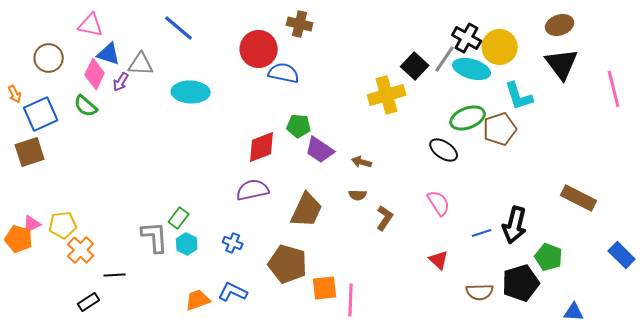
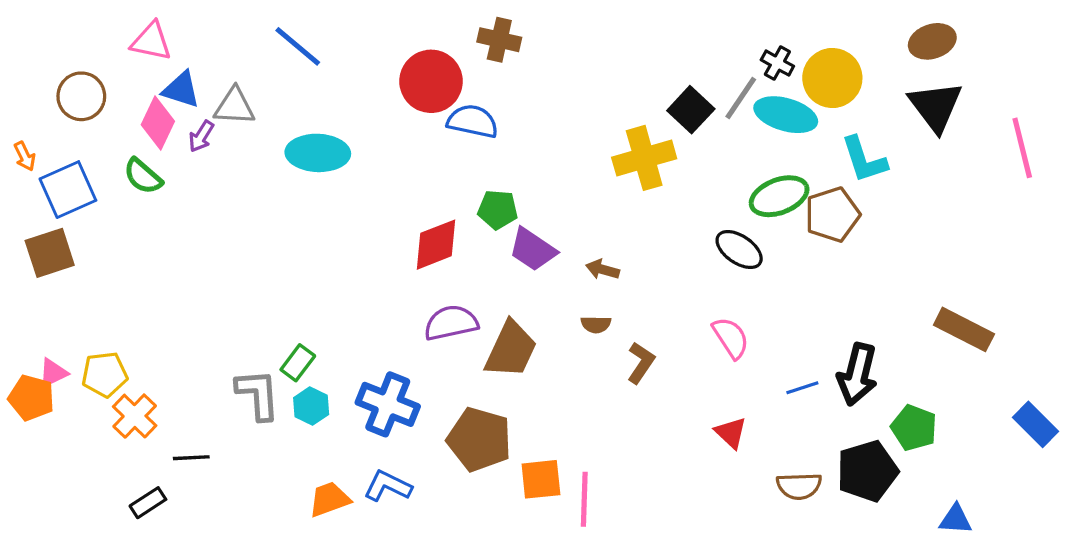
black cross: (467, 38) -> (777, 63), size x0.7
purple semicircle: (253, 190) -> (451, 323), moved
blue cross: (233, 243) -> (388, 404), size x1.8

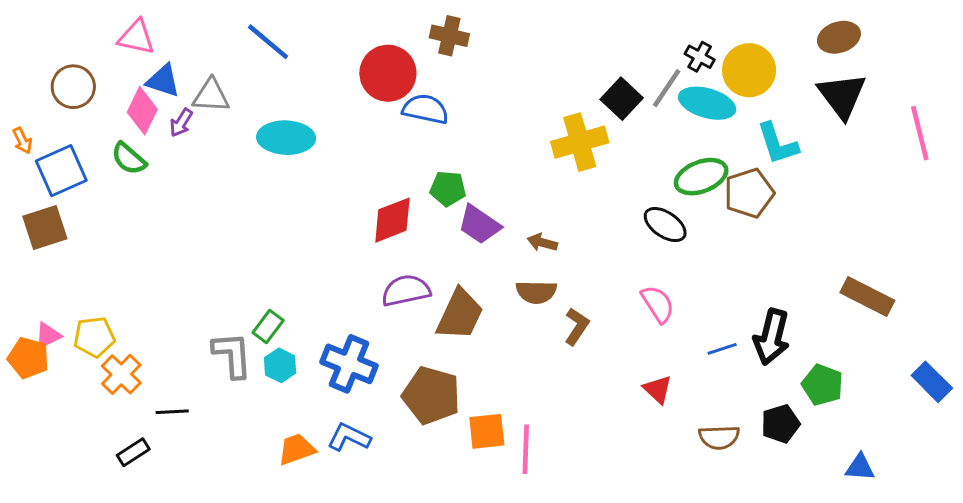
brown semicircle: (596, 324) -> (536, 292), size x1.5
black pentagon: (867, 471) -> (781, 424), size x0.7

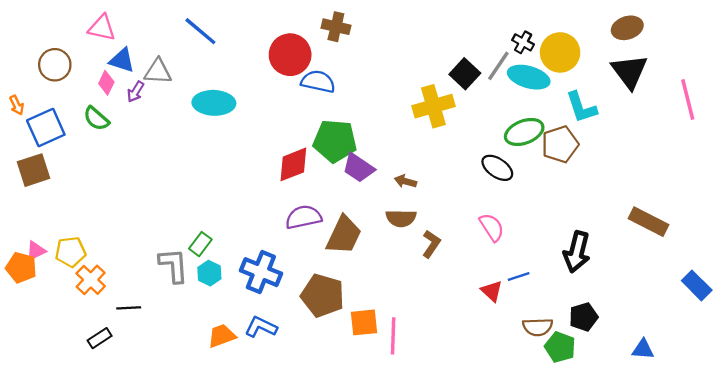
pink diamond: (142, 111) -> (106, 83), size x0.7
green pentagon: (448, 189) -> (335, 141), size x1.6
blue line: (722, 349) -> (519, 277), moved
green pentagon: (822, 385) -> (560, 347), moved

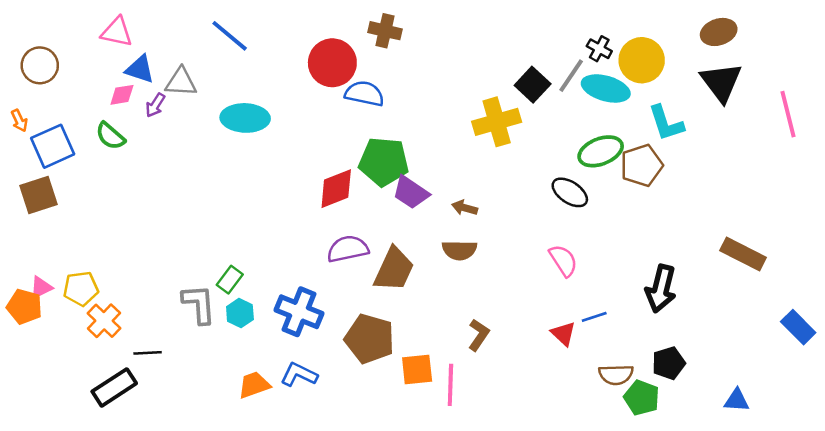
brown circle: (55, 65) -> (40, 65), moved
pink diamond: (106, 83) -> (122, 95), turned 55
brown L-shape: (431, 244) -> (479, 335), moved
black rectangle: (100, 338) -> (114, 387), size x1.6

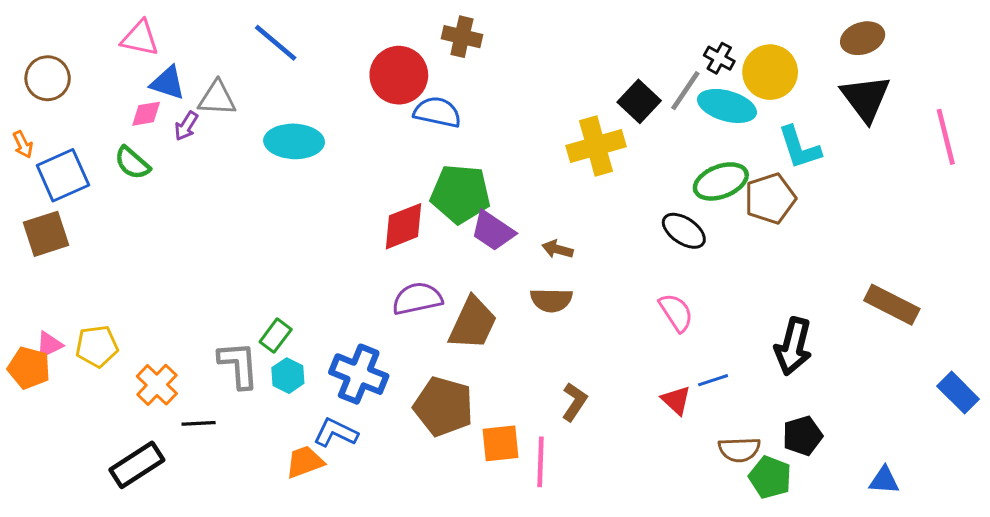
orange cross: (104, 321) -> (157, 385), moved
black line: (148, 353) -> (199, 423), moved
blue L-shape: (299, 375) -> (336, 433), moved

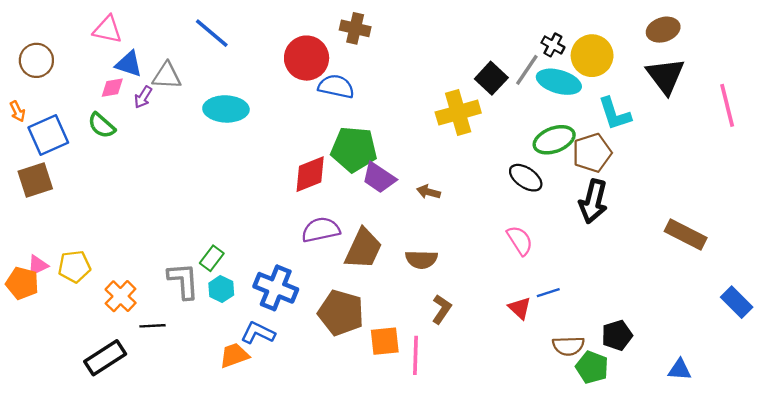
brown semicircle: (551, 300) -> (421, 259), moved
black arrow: (793, 346) -> (593, 201), moved

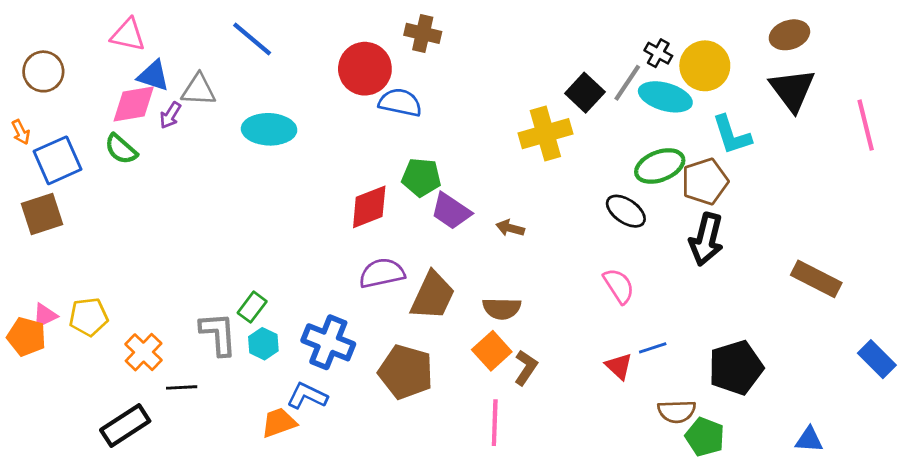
pink diamond: (112, 88) -> (134, 104), size x1.6
green pentagon: (354, 149) -> (421, 177), size x0.7
black pentagon: (617, 335) -> (736, 368), moved, size x1.5
orange square: (385, 341) -> (492, 351), moved, turned -36

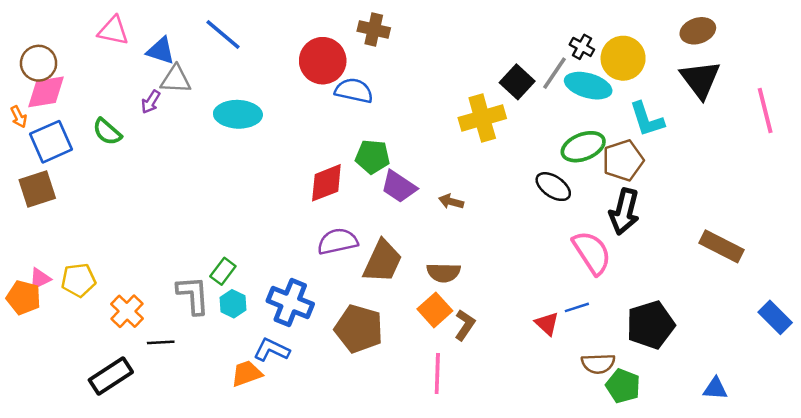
blue triangle: (153, 76) -> (161, 51), moved
pink diamond: (134, 104) -> (46, 92), moved
pink semicircle: (619, 286) -> (592, 253), moved, size x1.4

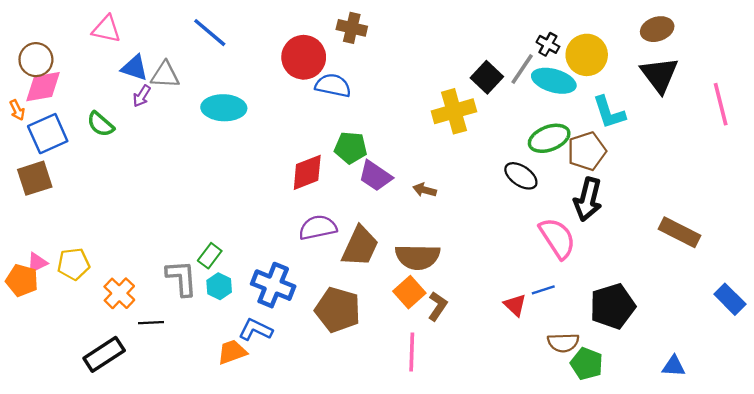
blue triangle: (161, 51) -> (135, 68), moved
brown semicircle: (444, 273) -> (418, 257), size x1.4

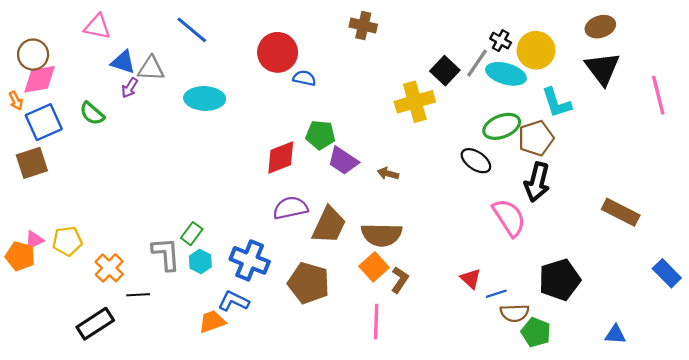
brown cross: (352, 28) -> (363, 26), moved
blue semicircle: (333, 85) -> (304, 78), size x0.7
blue line: (543, 290) -> (496, 294), moved

